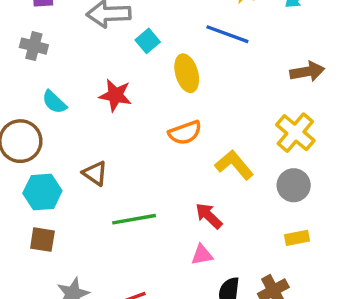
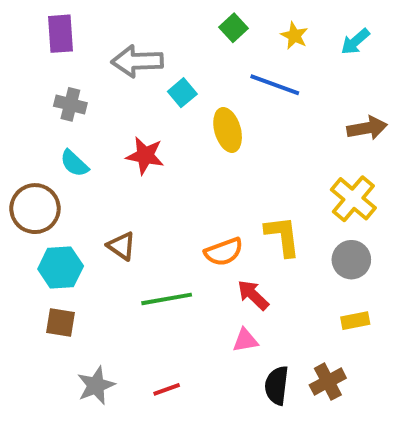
gray cross: (34, 46) -> (70, 104), moved
orange semicircle: (185, 133) -> (224, 252), moved
yellow L-shape: (234, 165) -> (283, 236), turned 33

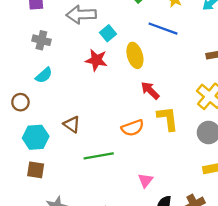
red star: (145, 156) -> (96, 60), moved
cyan semicircle: (74, 163) -> (44, 75), turned -84
brown circle: (35, 209) -> (20, 102), size x0.6
red arrow: (253, 295) -> (150, 90), moved
pink triangle: (245, 340) -> (145, 180), turned -42

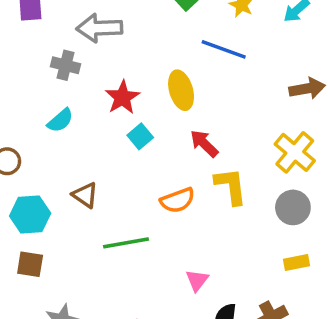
cyan square: (108, 33) -> (140, 136), moved
gray cross: (41, 40) -> (66, 65), moved
red star: (96, 60) -> (122, 97), turned 30
cyan semicircle: (44, 75) -> (60, 120), moved

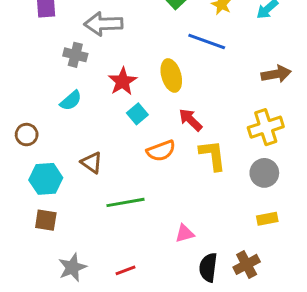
yellow cross: (295, 152) -> (266, 127), turned 32
orange semicircle: (177, 200) -> (161, 151), moved
pink triangle: (197, 280) -> (185, 233), turned 36

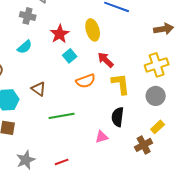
yellow rectangle: (267, 219) -> (158, 127), turned -32
brown cross: (247, 264) -> (144, 145), moved
black semicircle: (208, 267) -> (118, 117), moved

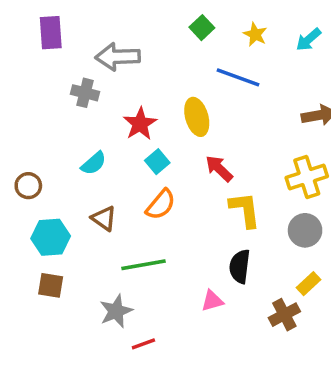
cyan semicircle: (25, 47) -> (94, 163), moved
orange semicircle: (86, 81) -> (161, 205), moved, turned -30
gray star: (26, 160) -> (116, 311), moved

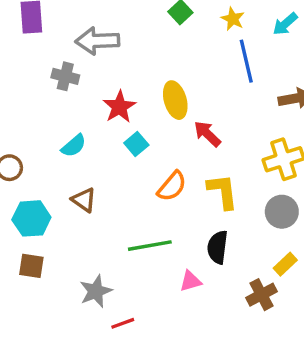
blue line: (238, 77) -> (246, 61), moved, turned 57
red arrow: (219, 168) -> (207, 134), moved
orange semicircle: (161, 205) -> (172, 186), moved
green line: (143, 265) -> (150, 246), moved

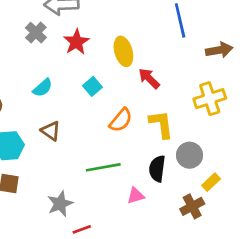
gray cross: (65, 76) -> (36, 33), turned 30
red star: (119, 107) -> (76, 42), moved
gray circle: (282, 212) -> (190, 155), moved

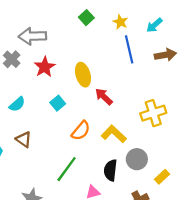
brown arrow: (219, 50) -> (165, 55), moved
yellow L-shape: (161, 124) -> (114, 134), turned -40
green line: (103, 167) -> (67, 169), turned -44
yellow rectangle: (211, 182) -> (162, 177), moved

